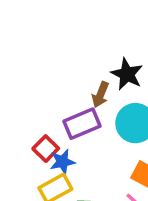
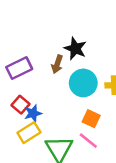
purple rectangle: (82, 124) -> (19, 68), moved

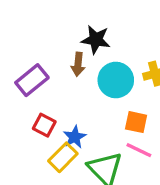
blue star: (33, 113) -> (75, 137), moved

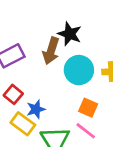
brown arrow: (78, 64) -> (51, 51), size x1.4
yellow rectangle: (63, 157) -> (23, 124), turned 70

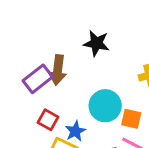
brown arrow: (51, 51) -> (58, 70), moved
cyan circle: (79, 70) -> (105, 106), moved

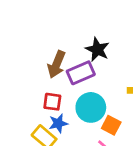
purple rectangle: (38, 79) -> (81, 73), moved
red square: (48, 120) -> (52, 102), moved, turned -36

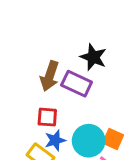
purple rectangle: (81, 73) -> (77, 84), turned 52
cyan circle: (91, 107) -> (89, 141), moved

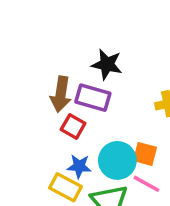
red square: (47, 117) -> (73, 126), moved, turned 35
blue star: (55, 140) -> (79, 166), turned 30

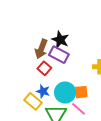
black star: (107, 64) -> (60, 40), moved
orange square: (145, 154) -> (81, 92), turned -32

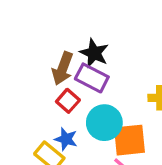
orange square: (81, 92) -> (129, 140), size x1.5
cyan circle: (65, 93) -> (104, 123), moved

